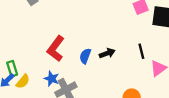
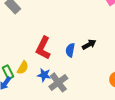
yellow semicircle: (23, 81) -> (23, 68), moved

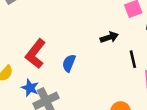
black arrow: (89, 44) -> (109, 37), moved

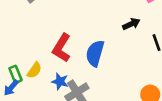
blue semicircle: (69, 63) -> (95, 53), size x1.5

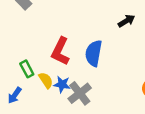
yellow semicircle: (34, 70) -> (46, 80), moved, turned -63
green rectangle: (15, 74) -> (27, 69), moved

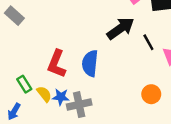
black arrow: (126, 21) -> (121, 28), size x1.6
gray cross: (80, 93) -> (79, 105), turned 30

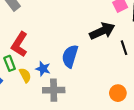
red L-shape: (57, 64) -> (19, 44), moved
blue star: (61, 97) -> (43, 69), moved

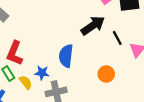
orange circle: (118, 93) -> (106, 74), moved

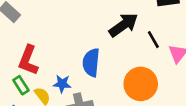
orange circle: (106, 74) -> (141, 84), size x1.6

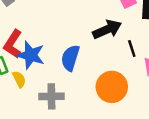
blue star: (62, 84) -> (31, 55), moved, size x1.6

